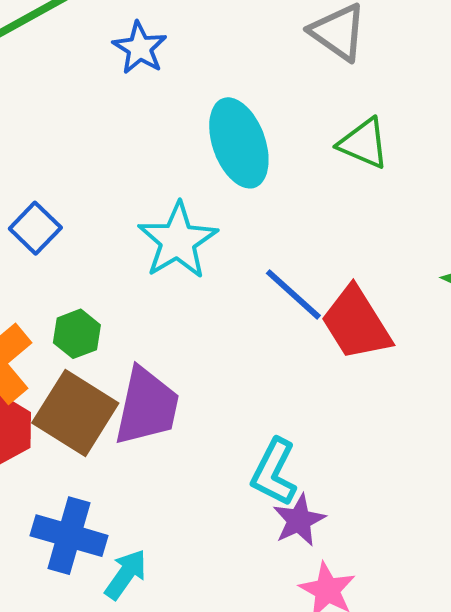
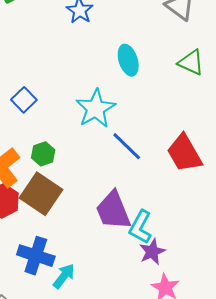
cyan ellipse: (239, 143) -> (128, 60), size x0.7
blue line: (293, 294) -> (127, 146), moved
purple trapezoid: (147, 406) -> (113, 211), moved, turned 144

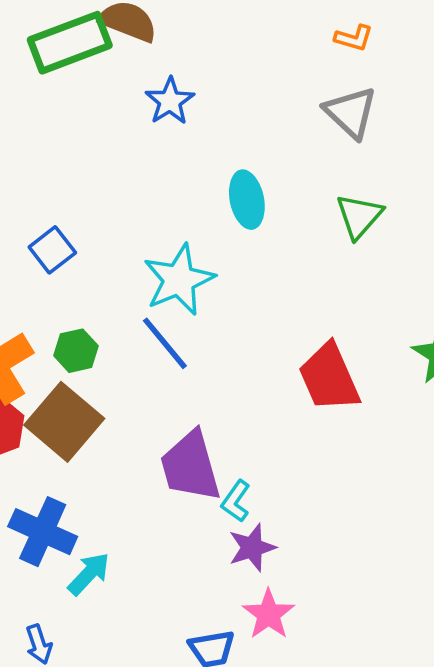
green triangle: (191, 62) -> (359, 216), turned 40
blue line: (127, 146) -> (165, 343), moved
cyan L-shape: (140, 227) -> (236, 501), size x0.7

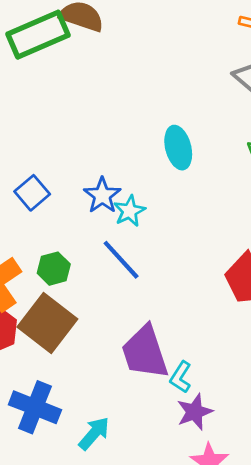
blue star: (170, 101) -> (102, 195), moved
cyan star: (179, 280) -> (129, 211), size x0.6
cyan arrow: (89, 574) -> (94, 433), moved

